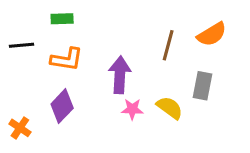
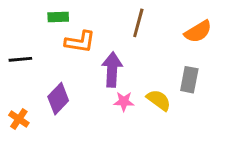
black line: (21, 45) -> (20, 59), moved
brown line: (168, 45) -> (138, 23), moved
orange L-shape: (67, 59) -> (80, 42), moved

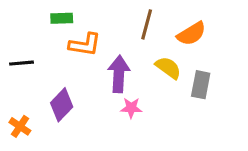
orange semicircle: (198, 32) -> (191, 34), moved
yellow semicircle: (159, 100) -> (168, 68), moved

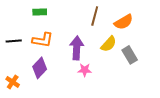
orange L-shape: (85, 45) -> (43, 40), moved
yellow semicircle: (168, 68) -> (109, 44), turned 96
gray rectangle: (201, 85) -> (130, 55), turned -42

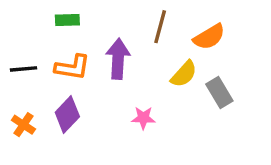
purple arrow: (77, 48) -> (118, 59), moved
orange cross: (13, 82) -> (23, 125), moved

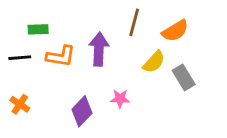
green rectangle: (67, 20) -> (38, 29), moved
purple diamond: (67, 115) -> (82, 111), moved

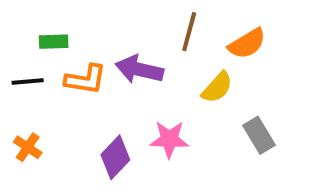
purple arrow: (99, 49) -> (139, 70), turned -80
gray rectangle: (184, 77) -> (259, 135), moved
pink star: (120, 99) -> (169, 139), size x1.4

